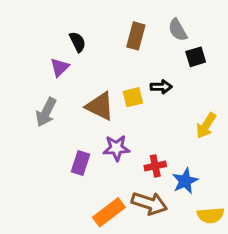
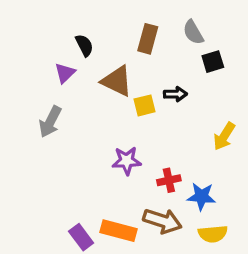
brown triangle: (100, 106) -> (117, 81), moved
purple rectangle: (81, 163) -> (81, 237), moved, turned -55
blue star: (185, 181) -> (201, 196), turned 30
orange rectangle: (109, 212) -> (118, 231), turned 52
yellow semicircle: (211, 215) -> (213, 234), moved

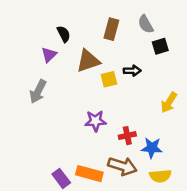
brown triangle: (117, 81) -> (88, 61), turned -45

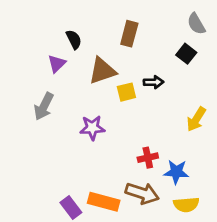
gray semicircle: (146, 24) -> (196, 24), moved
black square: (160, 46) -> (186, 54), turned -35
purple star: (95, 121) -> (92, 128), moved

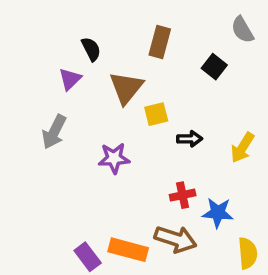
black square: (186, 54) -> (214, 67), moved
brown triangle: (102, 71) -> (126, 88), turned -32
black arrow: (154, 82) -> (190, 139), moved
yellow semicircle: (186, 205) -> (248, 253), moved, turned -90

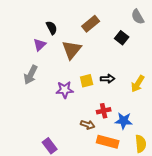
brown rectangle: (160, 42) -> (91, 24), turned 36
yellow square: (156, 114) -> (87, 81), moved
brown arrow: (176, 239) -> (88, 125), moved, size x0.6
orange rectangle: (128, 250) -> (108, 142), moved

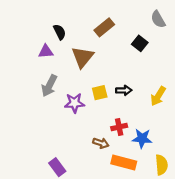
purple triangle: (40, 45) -> (46, 51), turned 40
gray arrow: (31, 75) -> (49, 86), moved

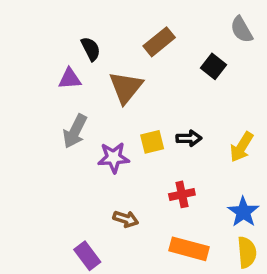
blue star: (142, 138) -> (243, 212), moved, turned 30
brown arrow: (101, 143) -> (126, 219), moved

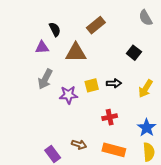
black square: (213, 66) -> (134, 53), moved
brown triangle: (126, 87) -> (76, 53), turned 50
brown arrow: (126, 219) -> (79, 145), moved

